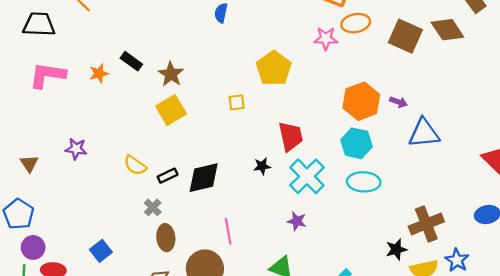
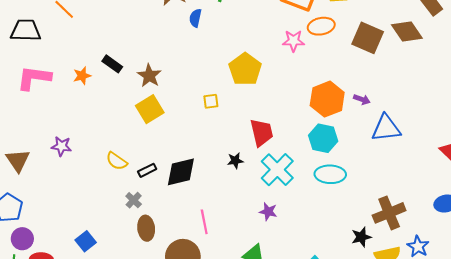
brown triangle: (29, 164) -> (18, 160), size x1.4

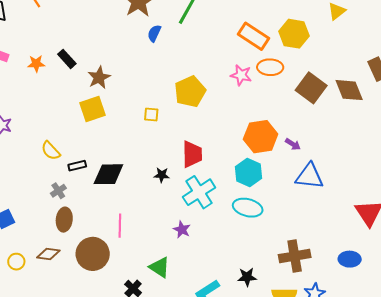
black star: (361, 237) -> (247, 277), moved

